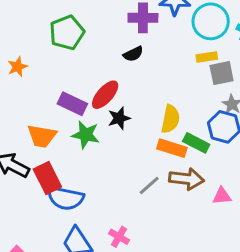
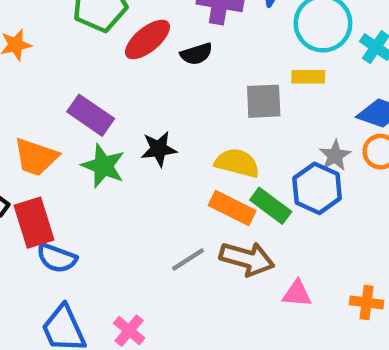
gray square: (222, 73) -> (264, 101), moved
red ellipse: (105, 95) -> (147, 39), moved
yellow semicircle: (170, 119) -> (237, 163), turned -96
blue semicircle: (65, 198) -> (57, 258), size x0.7

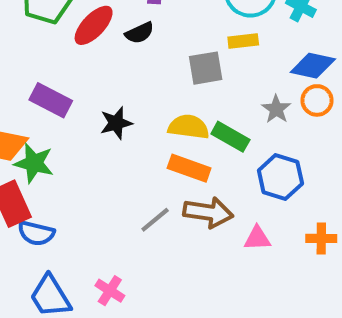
green star: (103, 166) -> (34, 163), moved
blue hexagon: (317, 188) -> (280, 177), moved
green rectangle: (271, 206) -> (230, 137), moved

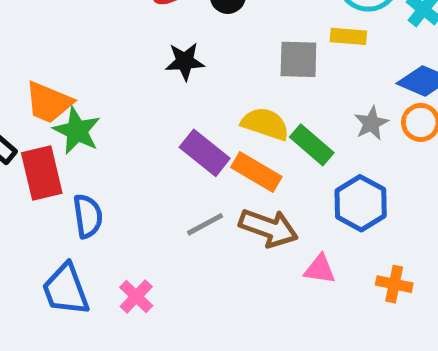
purple rectangle: (51, 100) -> (205, 153), moved
black star: (116, 123) -> (185, 61), moved
blue semicircle: (36, 233) -> (88, 216), moved, turned -123

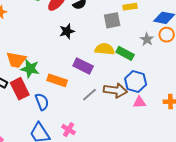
orange rectangle: (256, 172) -> (57, 80), moved
blue hexagon: (361, 203) -> (136, 82), moved

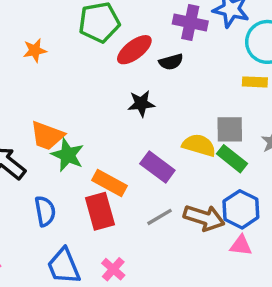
gray square: (112, 20) -> (230, 129), moved
red rectangle: (20, 89) -> (100, 211), moved
blue semicircle: (42, 102) -> (45, 211), moved

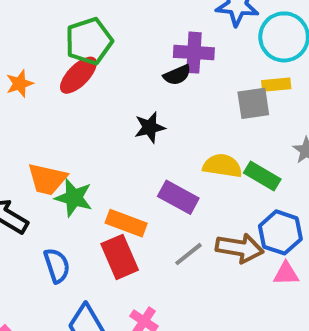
purple cross: (190, 22) -> (194, 53), moved
red ellipse: (134, 50) -> (78, 75), moved
gray square: (230, 129) -> (253, 103), moved

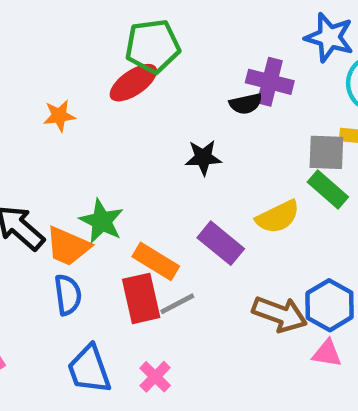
orange star: (20, 84) -> (59, 116), moved
yellow semicircle: (222, 166) -> (278, 217), turned 135
green rectangle: (262, 176) -> (328, 190), moved
orange trapezoid: (47, 179) -> (68, 246), moved
gray line: (189, 254) -> (177, 304), moved

